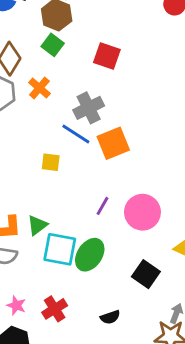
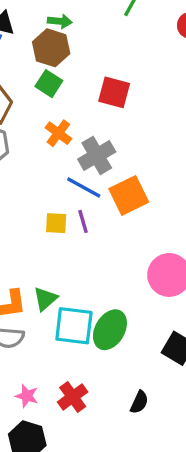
orange cross: (39, 88) -> (58, 133), moved
purple line: (103, 206) -> (83, 221), moved, turned -42
black semicircle: (110, 317) -> (139, 402), turned -42

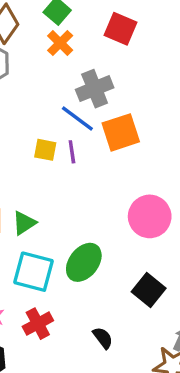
orange cross: (58, 133) -> (60, 43), moved
cyan square: (74, 326) -> (34, 272), moved
black semicircle: (139, 402) -> (103, 338), turned -70

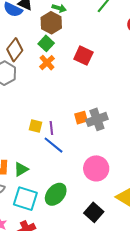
gray cross: (95, 89) -> (97, 119), moved
blue line: (77, 118) -> (53, 145), moved
orange square: (121, 132) -> (81, 118), size x0.6

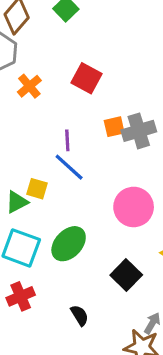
red square: (83, 56) -> (87, 78), moved
orange cross: (47, 63) -> (29, 86), moved
yellow square: (35, 126) -> (37, 189), moved

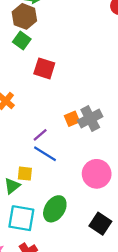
red square: (87, 78) -> (44, 68), moved
purple line: (67, 140) -> (40, 135), turned 63

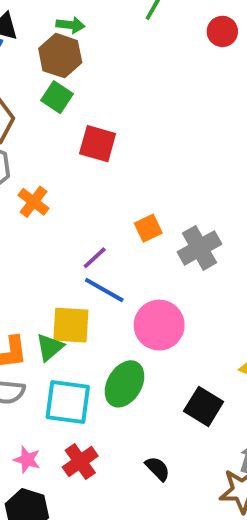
gray cross: (90, 118) -> (200, 248), moved
yellow square: (25, 174) -> (71, 325), size x1.5
pink circle: (97, 174) -> (159, 325), moved

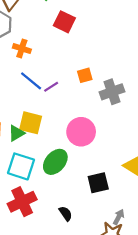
orange cross: (33, 202) -> (22, 49), turned -30
blue line: (104, 290) -> (31, 81), moved
black square: (204, 406) -> (98, 183), turned 35
red cross: (80, 462) -> (22, 202), size x1.4

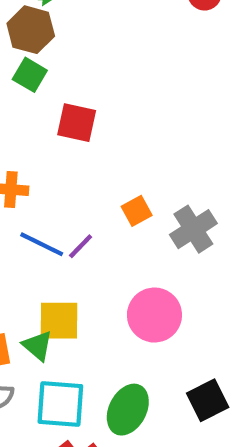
green triangle: (16, 133) -> (38, 346), turned -36
green ellipse: (55, 162) -> (128, 410), moved

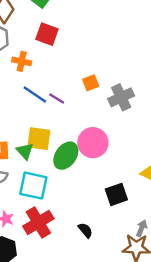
red square: (77, 123) -> (47, 34), moved
purple line: (81, 246) -> (57, 98), turned 70
green ellipse: (128, 410) -> (66, 156), moved

